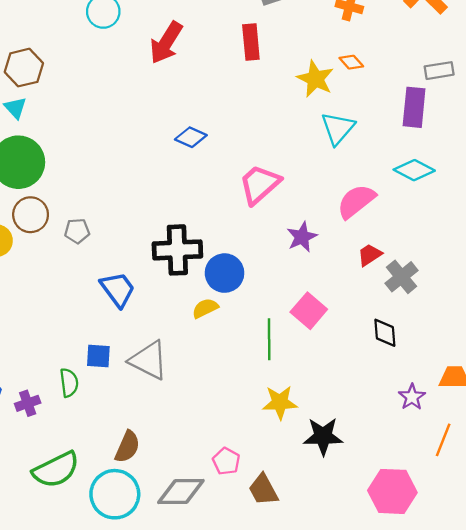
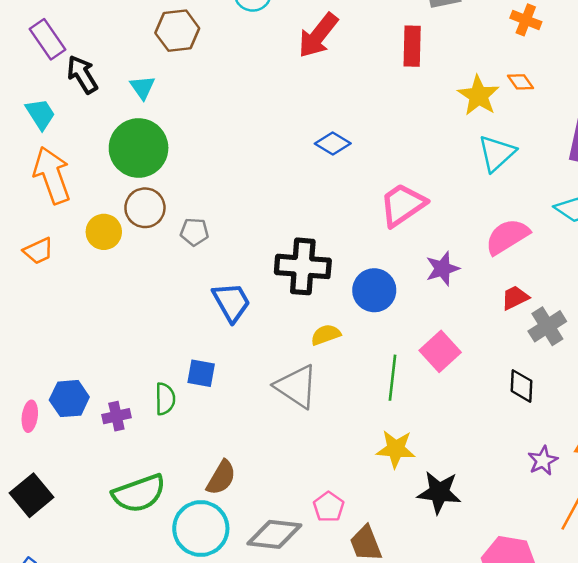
brown hexagon: (24, 68) -> (177, 31), moved
blue circle: (225, 273) -> (374, 290), moved
gray triangle: (149, 360) -> (296, 386), moved

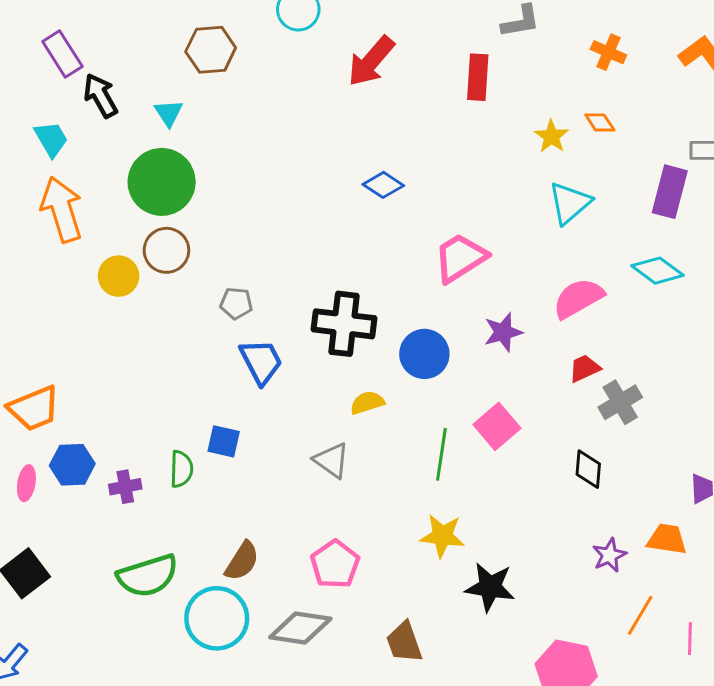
yellow star: (479, 96) -> (551, 136), size x0.7
gray pentagon: (194, 232) -> (236, 303), moved
orange trapezoid: (38, 251) -> (34, 408), moved, size x1.5
gray triangle: (296, 386) -> (332, 460), size x0.7
pink pentagon: (329, 507) -> (335, 564), moved, size x1.4

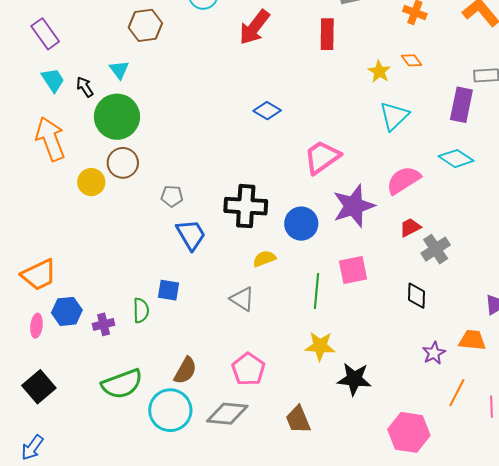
black arrow: (100, 96) -> (85, 87), moved, size x0.7
cyan trapezoid: (51, 139) -> (53, 80), moved
purple star: (503, 332) -> (354, 206), size x1.6
pink square: (497, 426) -> (353, 270), turned 32

